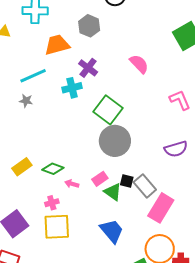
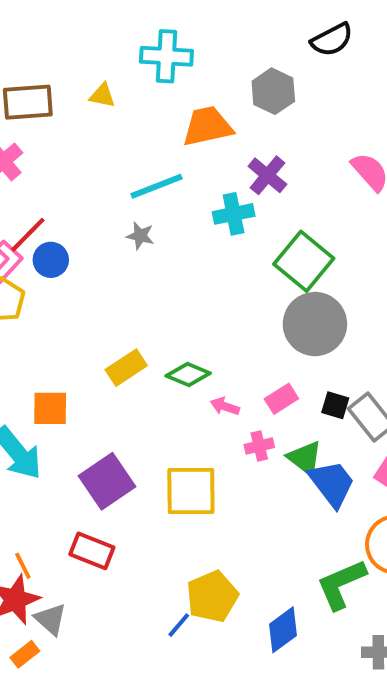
green triangle: (113, 192) -> (305, 458), moved
pink cross: (52, 203) -> (259, 446), moved
blue trapezoid: (112, 231) -> (332, 483), moved

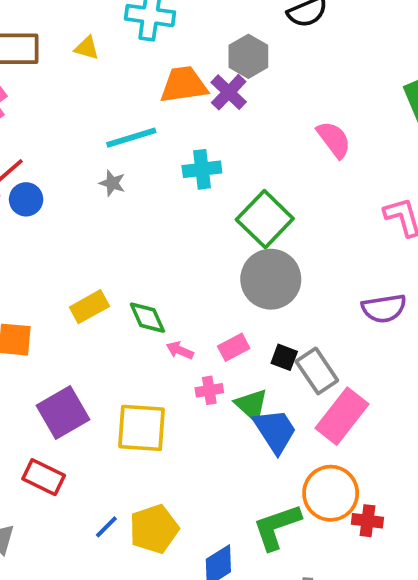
purple cross: (267, 175) -> (229, 92), moved
green diamond: (188, 374) -> (147, 318), turned 39
blue line: (179, 625) -> (106, 527), moved

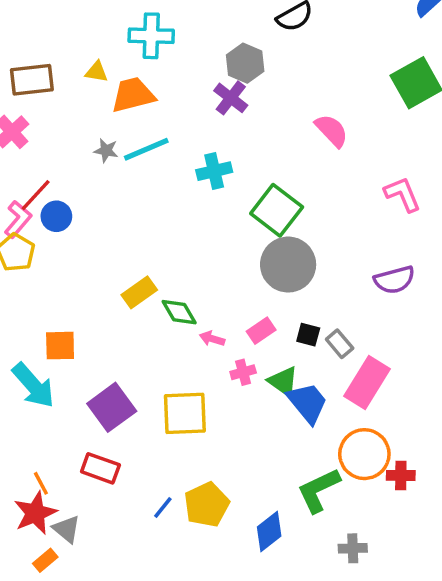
orange trapezoid: (184, 85) -> (133, 95), moved
gray star: (112, 183) -> (106, 151), moved
yellow rectangle: (89, 307) -> (139, 292), moved
gray rectangle: (317, 371) -> (340, 344), size x0.7

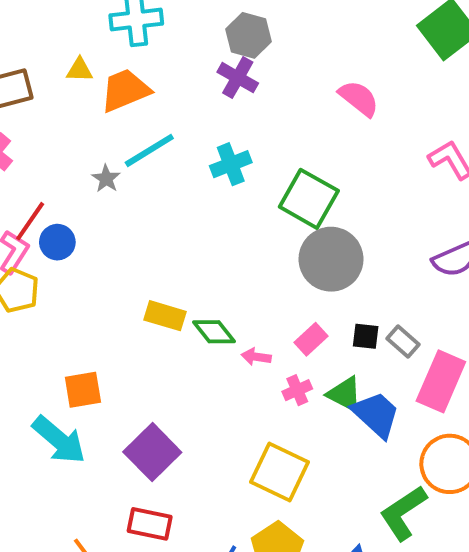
gray star: (106, 151) -> (106, 179), moved, turned 30
yellow rectangle: (139, 292) -> (165, 316), turned 60
yellow square: (185, 413) -> (279, 472), moved, turned 36

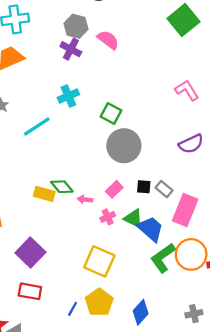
pink semicircle: (359, 98) -> (108, 40), moved
cyan line: (149, 150) -> (37, 127), moved
green square: (309, 199) -> (111, 114), size x0.7
yellow rectangle: (165, 316) -> (44, 194), moved
green L-shape: (403, 513) -> (163, 258), moved

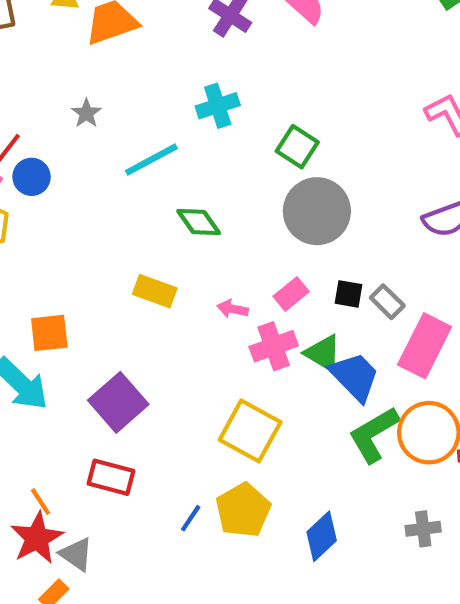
green diamond: (62, 187) -> (199, 222), moved
pink cross: (108, 217) -> (274, 346), size x1.5
gray cross: (194, 314) -> (423, 529), moved

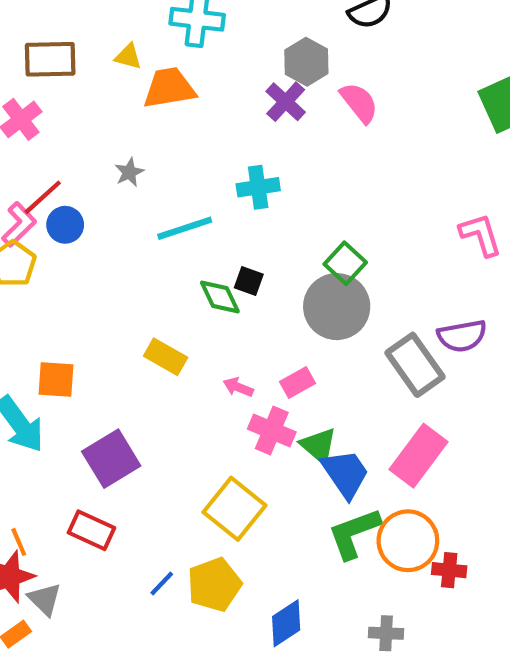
green square: (297, 147) -> (345, 263), moved
black square: (348, 294) -> (249, 281), moved
gray rectangle: (387, 302) -> (415, 365), moved, size x1.8
pink cross: (274, 346) -> (272, 430), turned 33

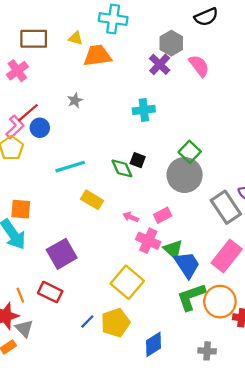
cyan line: (185, 228) -> (70, 167), moved
orange square: (56, 379) -> (21, 209), moved
orange line: (19, 542) -> (20, 295), moved

